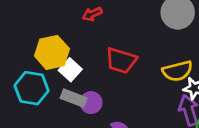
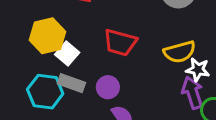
cyan hexagon: (32, 88) -> (45, 92), moved
purple circle: (91, 103) -> (108, 87), moved

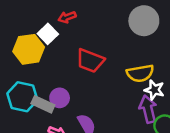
white square: (67, 53) -> (48, 34), moved
gray rectangle: (71, 83) -> (43, 104), moved
purple circle: (108, 87) -> (60, 98), moved

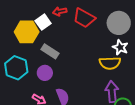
red trapezoid: (90, 61) -> (84, 18), moved
white star: (154, 90) -> (120, 47), moved
gray rectangle: (43, 104) -> (50, 51), moved

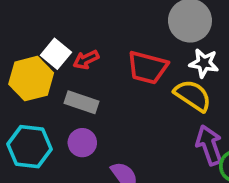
red arrow: (60, 11) -> (86, 60), moved
red trapezoid: (84, 18) -> (147, 68), moved
yellow semicircle: (110, 63) -> (193, 96), turned -130

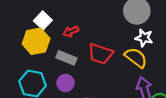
white square: (56, 54) -> (43, 20), moved
red trapezoid: (147, 68) -> (100, 54), moved

